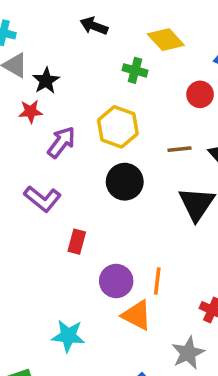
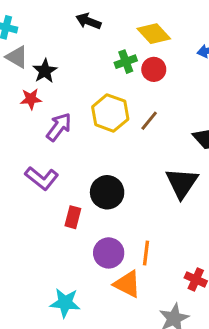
green cross: (135, 70) -> (126, 62), turned -35
red circle: (200, 94) -> (154, 69), moved
brown line: (180, 149) -> (149, 121), moved, turned -45
black circle: (125, 182) -> (107, 192), moved

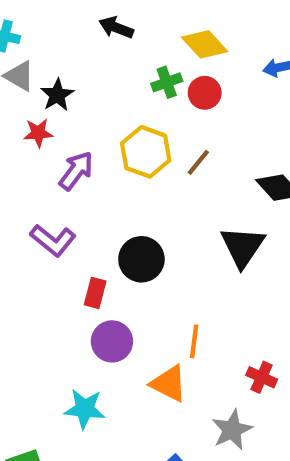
purple circle: (109, 253) -> (112, 341), moved

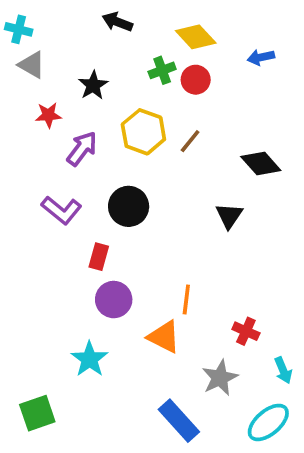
black star: (57, 95) -> (93, 85), moved
black triangle: (243, 247) -> (229, 216), size x0.7
black circle: (141, 259) -> (129, 206), moved
cyan star: (85, 409) -> (89, 359), turned 30

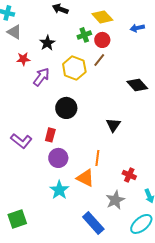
brown line: (190, 141) -> (99, 60), moved
purple L-shape: (61, 210) -> (21, 141), moved
black triangle: (229, 216) -> (113, 125), moved
cyan star: (89, 359) -> (59, 190), moved

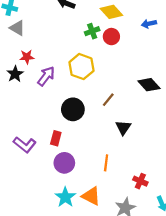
black star: (47, 43) -> (15, 74), moved
brown line: (99, 60) -> (108, 100), moved
orange triangle: (85, 178) -> (91, 196), moved

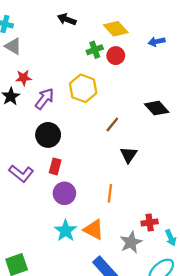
black circle: (73, 109) -> (48, 135), moved
red cross: (140, 181) -> (150, 222), moved, turned -32

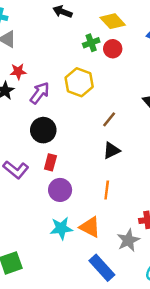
black triangle: (129, 155) -> (112, 150), moved, turned 30
cyan star: (66, 231) -> (61, 228), turned 30

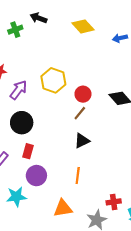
green cross: (91, 43) -> (15, 30), moved
red circle: (113, 49) -> (83, 94), moved
orange triangle: (90, 227) -> (63, 208), turned -36
cyan star: (61, 228) -> (16, 197), moved

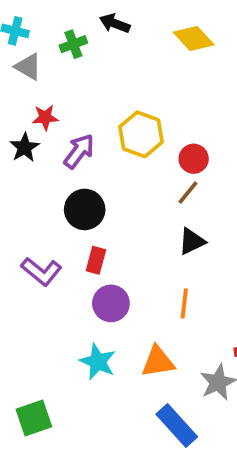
cyan star: (16, 197) -> (98, 362), moved, turned 30

